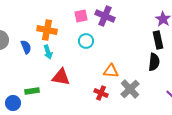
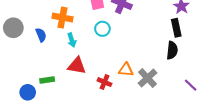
cyan arrow: (48, 52) -> (72, 40), moved
orange triangle: (111, 71) -> (126, 70), moved
red cross: (101, 93) -> (104, 82), moved

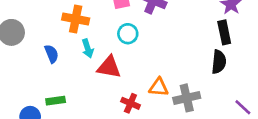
blue semicircle: (41, 35) -> (52, 54), moved
red triangle: (77, 66) -> (109, 67), moved
gray cross: (148, 78) -> (187, 98), turned 30

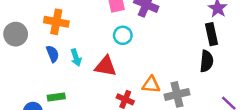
orange cross: (76, 19) -> (56, 22), moved
cyan arrow: (88, 48) -> (76, 58), moved

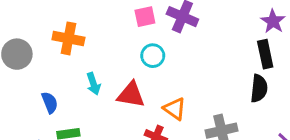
blue semicircle: (53, 54) -> (50, 102), moved
orange triangle: (151, 85) -> (175, 109), moved, turned 30

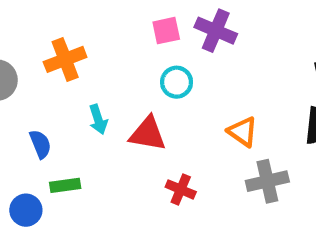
orange cross: (68, 38) -> (65, 59), turned -32
orange triangle: (175, 109) -> (243, 132), moved

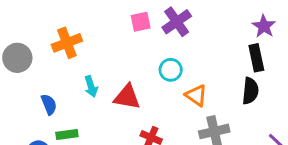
purple cross: (216, 31) -> (177, 22), turned 32
cyan circle: (177, 82) -> (171, 70), moved

